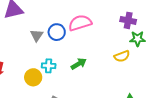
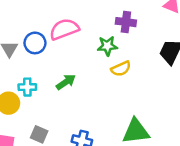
green star: (138, 39) -> (107, 46), moved

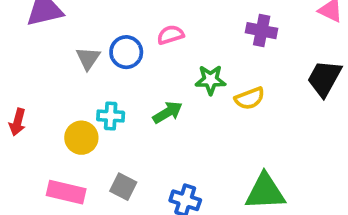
pink semicircle: (64, 29) -> (170, 35), size x0.6
green star: (107, 46) -> (211, 80), moved

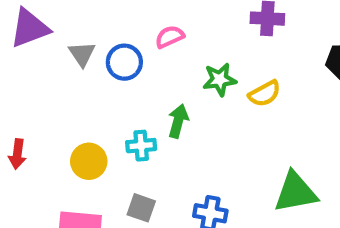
gray triangle: (88, 58) -> (82, 54), moved
green arrow: (168, 112) -> (178, 121), turned -36
cyan cross: (111, 116) -> (141, 146), moved

